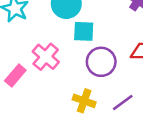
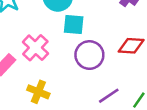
yellow cross: (84, 101) -> (38, 92), moved

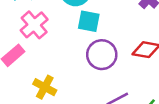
pink cross: (35, 48) -> (34, 25), moved

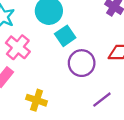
cyan square: (89, 21) -> (65, 36), turned -36

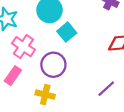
purple circle: (82, 63) -> (53, 65), moved

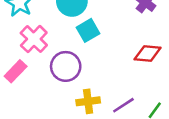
yellow cross: (45, 95) -> (88, 101), moved, turned -30

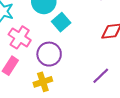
yellow cross: (88, 101) -> (43, 82), moved

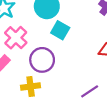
cyan square: (61, 22) -> (60, 30), turned -30

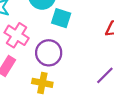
yellow cross: (31, 87) -> (42, 83), turned 30

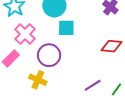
cyan square: (61, 18) -> (66, 28), turned -30

